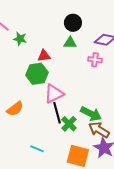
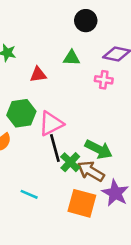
black circle: (73, 23) -> (86, 21), moved
green hexagon: (37, 74) -> (21, 113), moved
brown arrow: (99, 130) -> (91, 171), moved

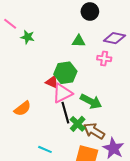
red triangle: (38, 75) -> (52, 82), moved, turned 32
green hexagon: (21, 113) -> (65, 73), moved
green arrow: (99, 149) -> (91, 101), moved

